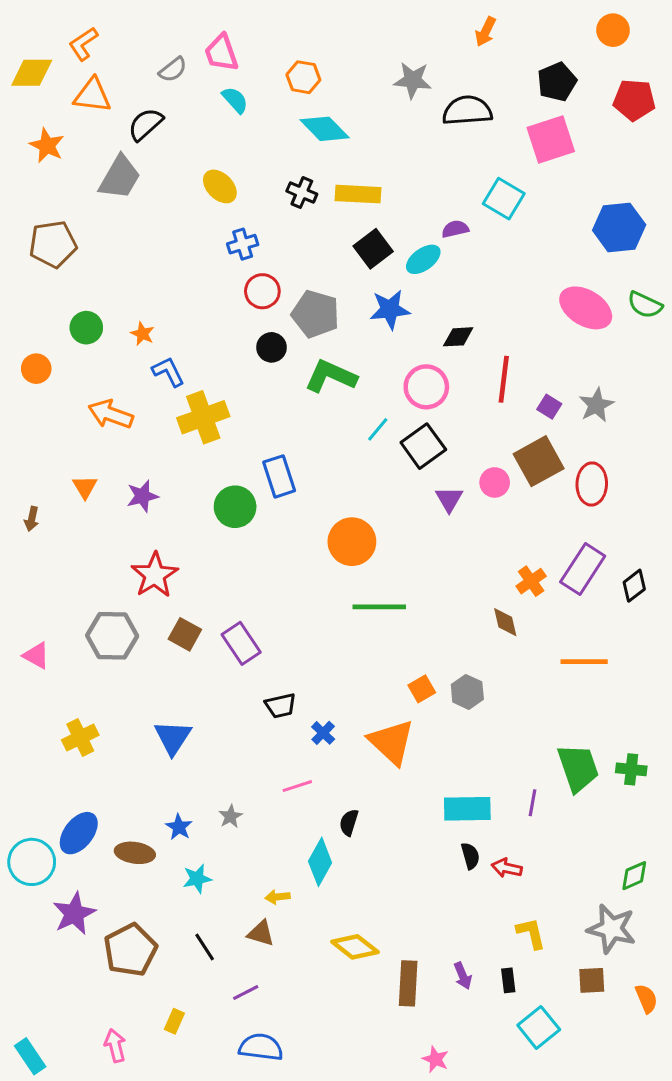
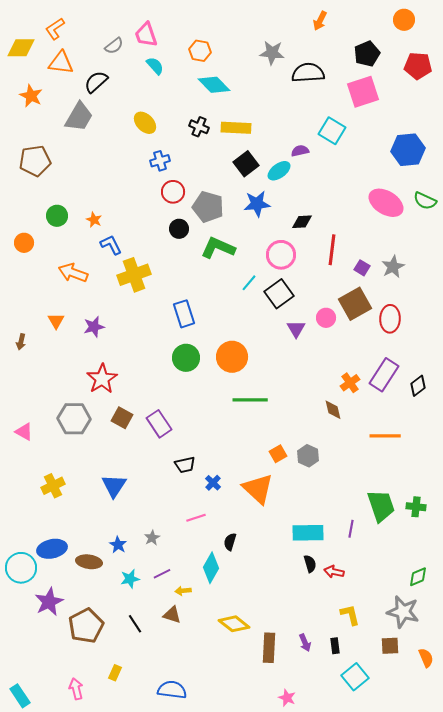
green circle: (235, 507) -> (186, 358), moved
blue ellipse: (79, 833) -> (52, 549), turned 40
purple line: (246, 992) -> (162, 574), moved

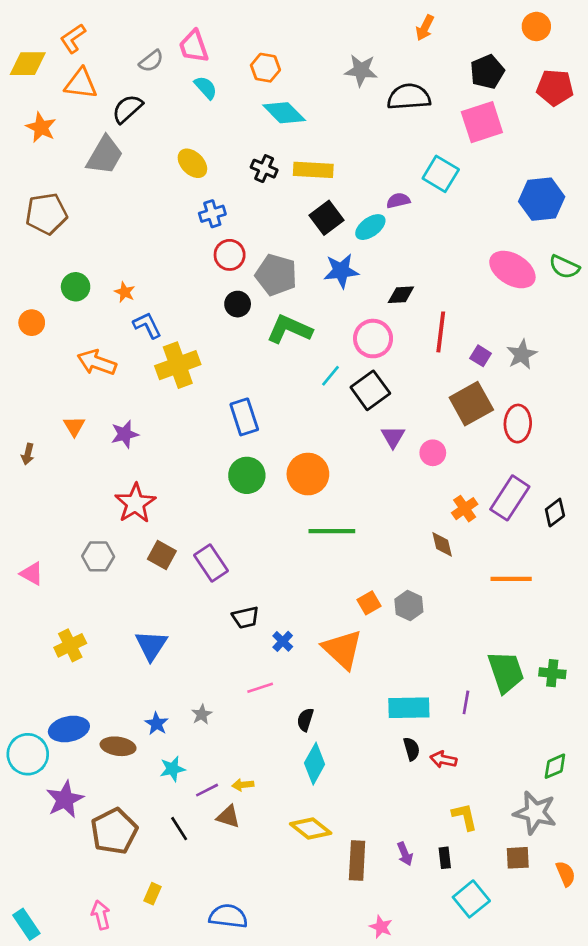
pink circle: (326, 318) -> (433, 453), moved
gray hexagon: (74, 419) -> (98, 556), size x0.7
cyan diamond: (211, 568) -> (315, 764), moved
purple line: (162, 574) -> (207, 790), moved

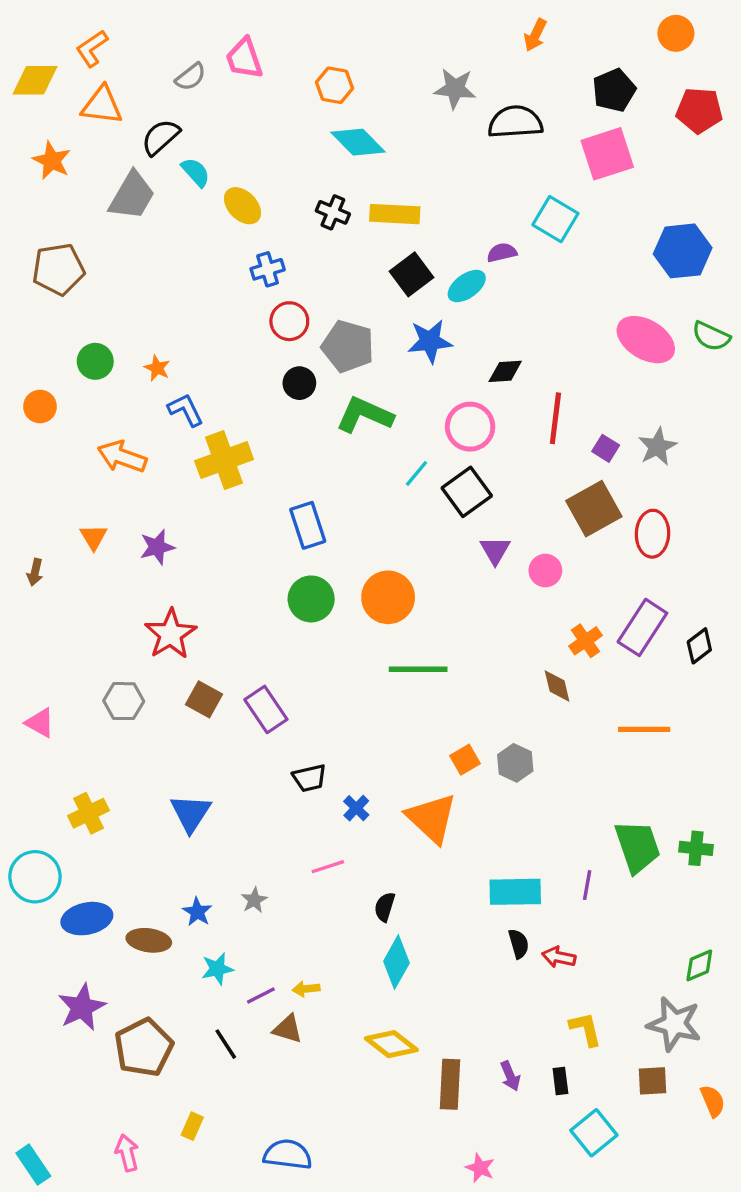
cyan semicircle: (206, 88) -> (196, 172), moved
cyan circle: (28, 754) -> (35, 877), moved

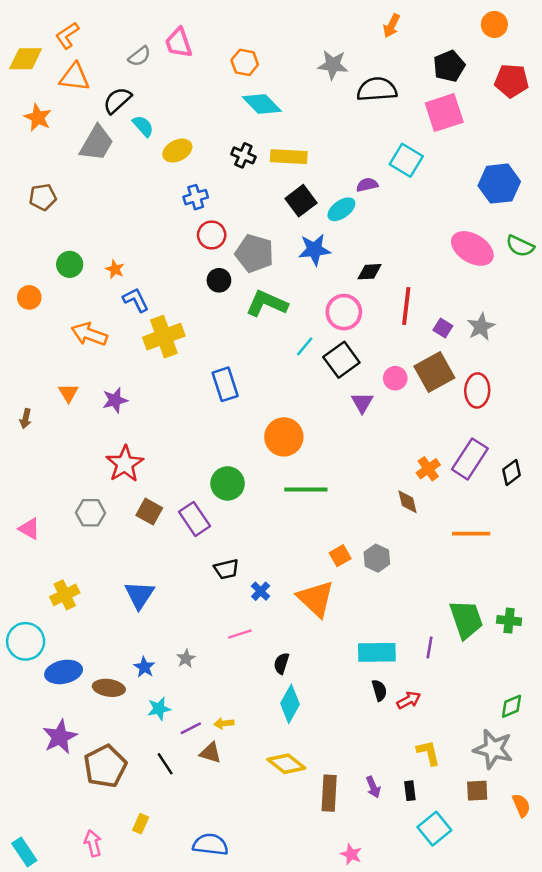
yellow ellipse: (242, 206) -> (177, 151), turned -72
brown pentagon: (58, 269) -> (43, 197), size x0.7
pink circle: (545, 571) -> (395, 378), moved
green circle: (311, 599) -> (228, 483), moved
red arrow: (559, 957) -> (409, 700), turned 140

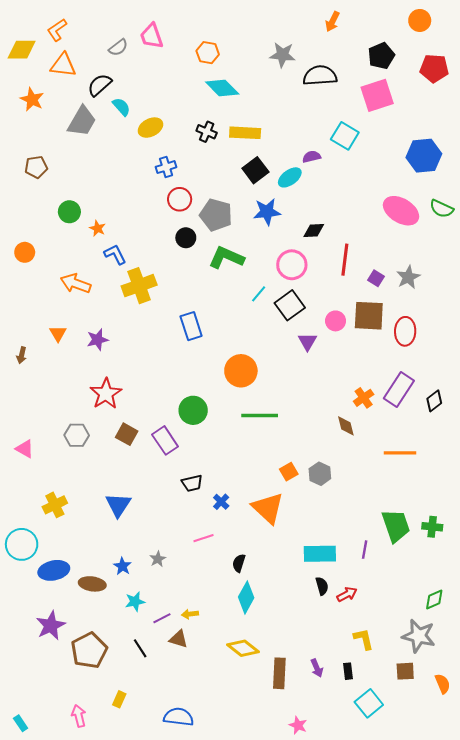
green circle: (70, 264) -> (69, 212), moved
brown square: (434, 372) -> (369, 316), turned 32
cyan rectangle: (24, 852) -> (21, 723), size x0.7

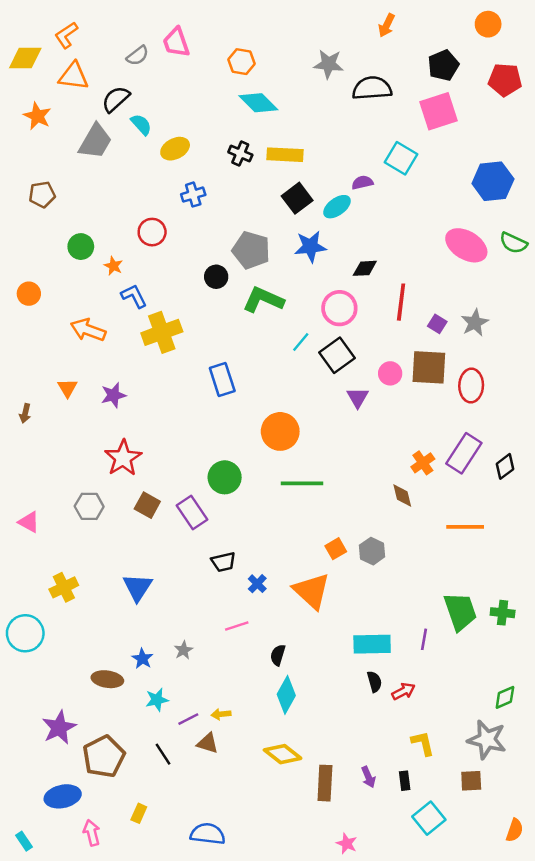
red circle: (180, 199) -> (152, 232), moved
blue ellipse: (54, 570) -> (63, 796), moved
orange semicircle: (443, 684) -> (515, 830), moved, turned 42

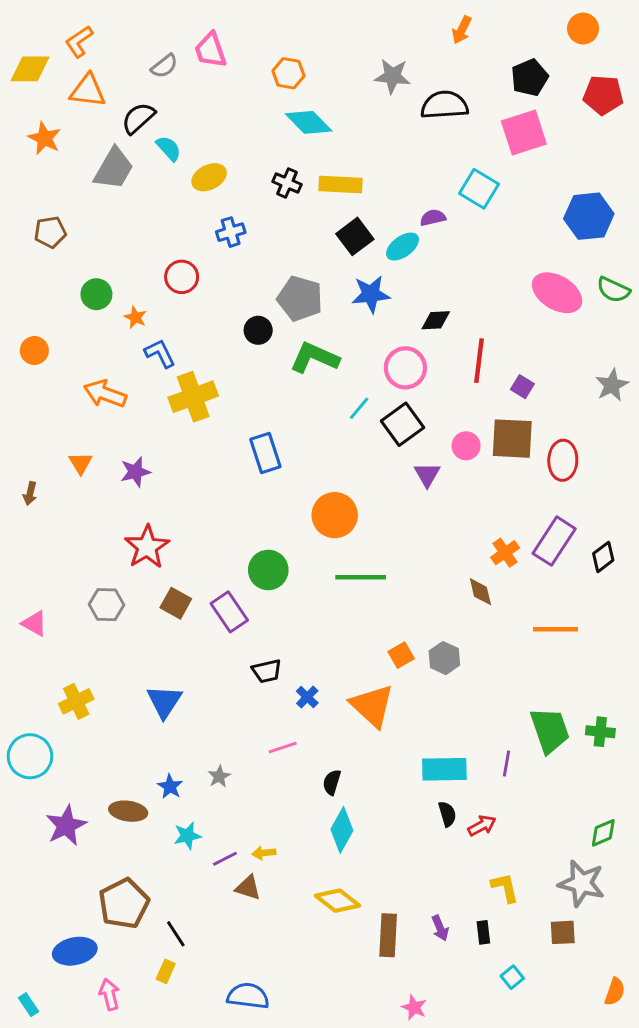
gray star: (475, 323) -> (612, 385), moved
purple star: (59, 728) -> (66, 826), moved
black line: (163, 754) -> (176, 934), moved
cyan square: (429, 818) -> (512, 977), size x0.6

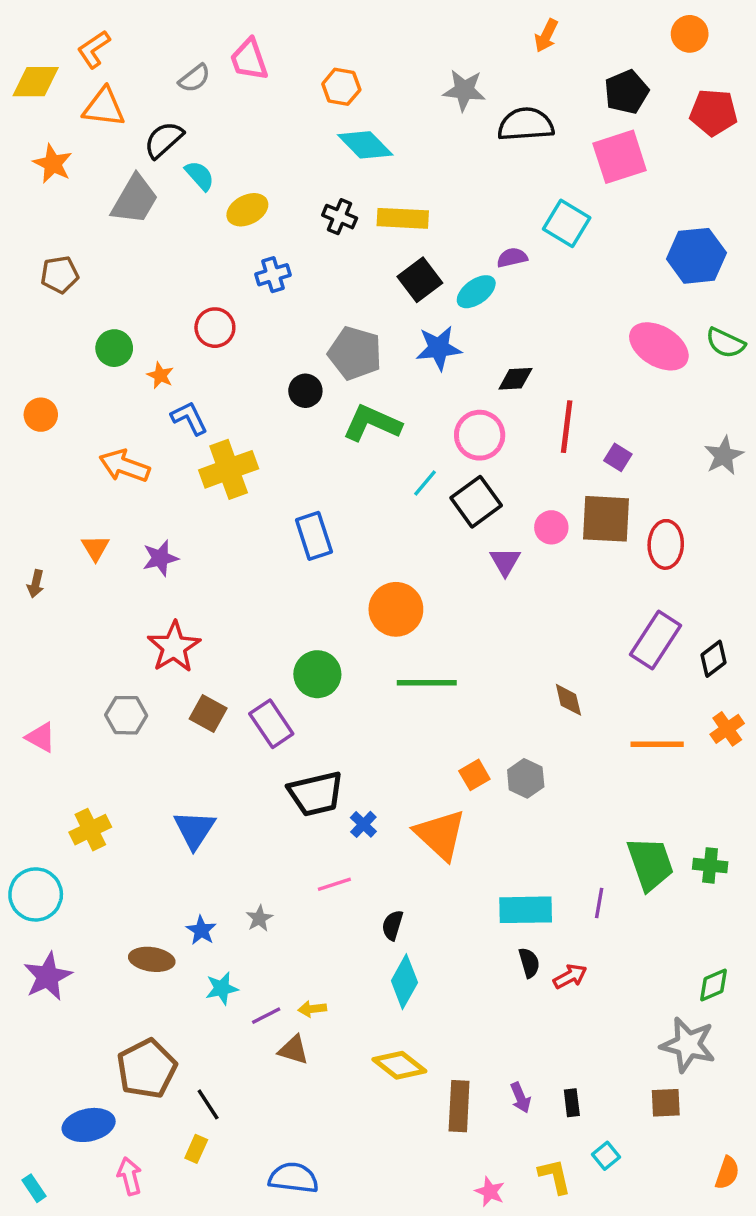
orange cross: (505, 553) -> (727, 729), moved
black trapezoid: (267, 671) -> (316, 794), size x1.6
purple star: (66, 826) -> (48, 976), moved
yellow L-shape: (505, 888) -> (555, 1176), moved

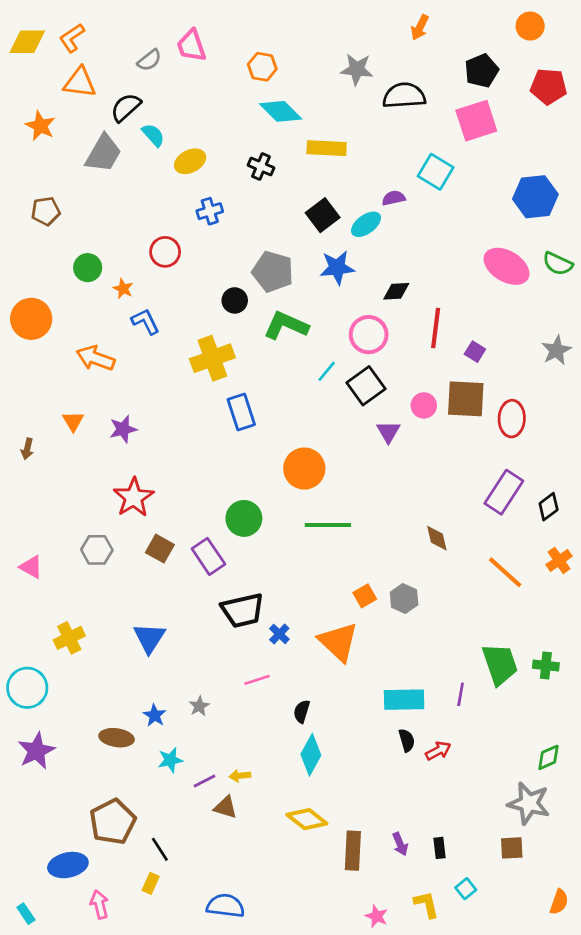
yellow diamond: (36, 82) -> (27, 42), moved
yellow rectangle: (403, 218) -> (327, 148), moved
orange circle: (41, 415) -> (31, 319), size x1.6
yellow cross: (229, 469) -> (212, 358), moved
orange line: (657, 744) -> (505, 572), turned 42

